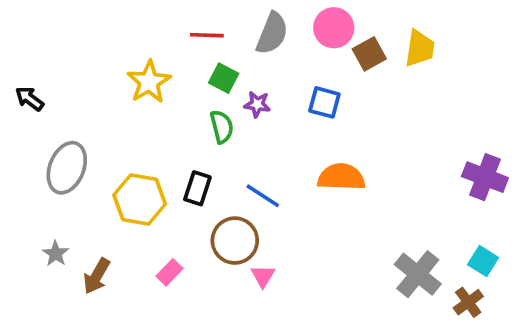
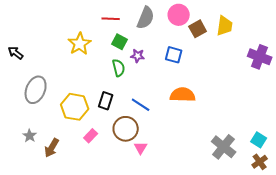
purple cross: (485, 177) -> (260, 57), moved
pink rectangle: (169, 272) -> (91, 136), moved
brown cross: (468, 302) -> (260, 162), moved

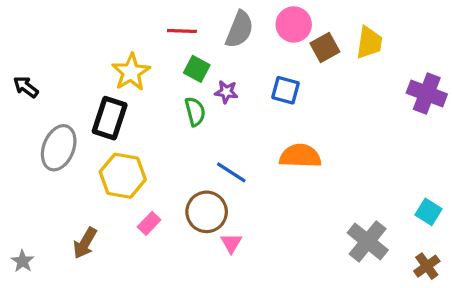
black rectangle: (106, 101) -> (110, 118), moved, size x1.4
gray star: (30, 136) -> (23, 261), moved
cyan square: (259, 140) -> (428, 212), moved

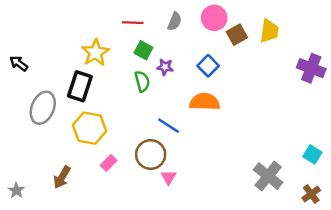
gray semicircle: (239, 29) -> (175, 21), size x0.7
blue square: (285, 90) -> (208, 66), turned 30
orange semicircle: (300, 156) -> (205, 102), moved

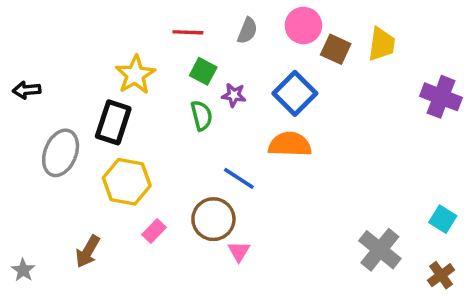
brown square: (237, 35) -> (336, 49), turned -36
black arrow: (19, 63) -> (27, 90), turned -42
blue square: (208, 66) -> (295, 93), size x1.4

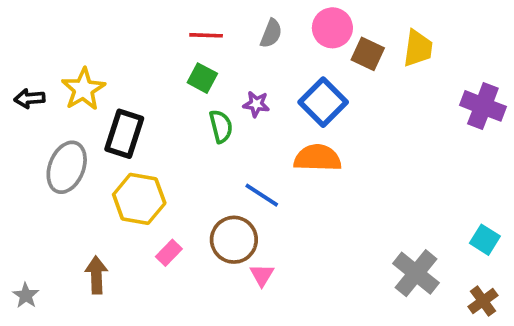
green square: (203, 71) -> (202, 78), moved
yellow star: (135, 75) -> (83, 89), moved
brown arrow: (88, 251) -> (96, 275), turned 148

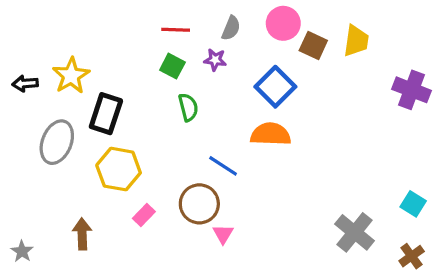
purple star: (256, 104) -> (215, 60), moved

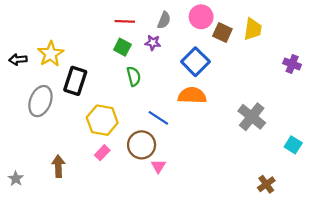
purple cross: (412, 90) -> (292, 64), size x0.7
yellow hexagon: (119, 169) -> (102, 120), moved
gray cross: (355, 232) -> (252, 117), moved
brown cross: (412, 256) -> (266, 184), moved

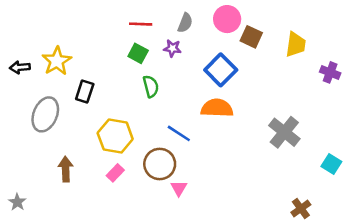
yellow trapezoid: (253, 29) -> (296, 44), moved
black rectangle: (75, 81) -> (85, 92), size x0.7
brown arrow: (58, 166) -> (66, 169), moved

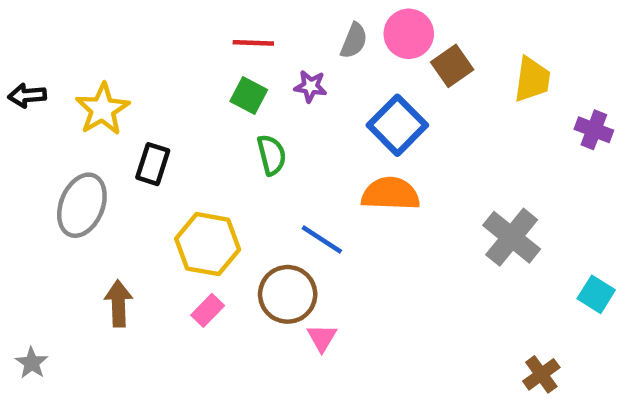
gray semicircle: (185, 23) -> (354, 41), moved
brown square: (251, 37) -> (452, 66), turned 30
black arrow: (20, 67) -> (27, 96), moved

